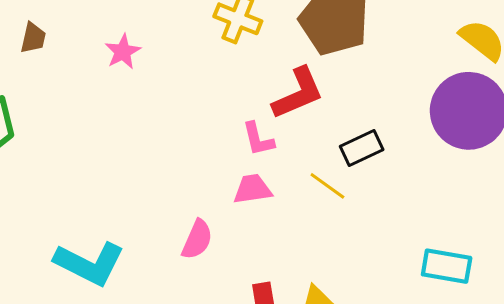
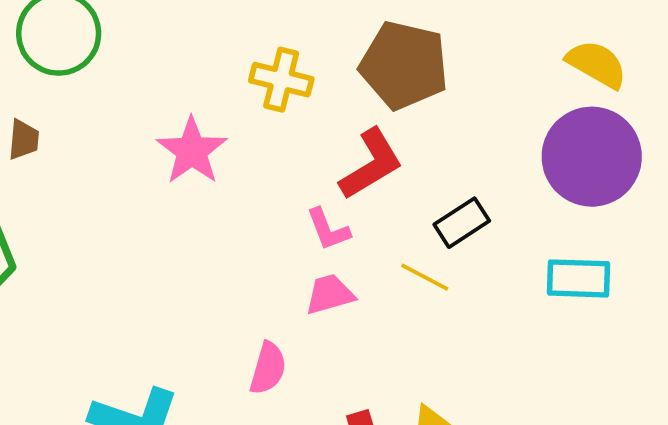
pink star: (123, 52) -> (192, 151), moved, size x1.5
cyan rectangle: (447, 266) -> (578, 278), moved

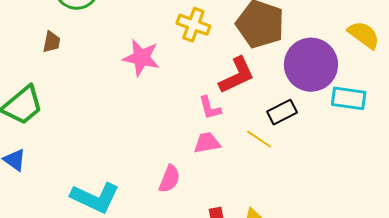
pink star: (192, 151) -> (141, 58), turned -30
purple circle: (592, 157) -> (311, 65), moved
cyan rectangle: (578, 278) -> (349, 98), moved

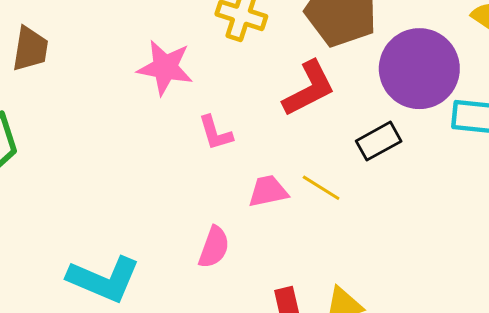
brown trapezoid: (52, 42) -> (30, 49), size x1.4
pink L-shape: (210, 108) -> (215, 133), moved
yellow line: (259, 139) -> (321, 188), moved

